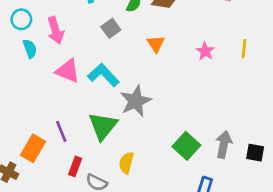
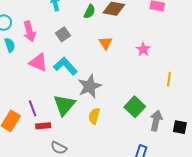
gray square: (111, 28) -> (63, 34), moved
yellow line: (244, 49) -> (169, 79), moved
green square: (186, 146) -> (135, 107), moved
yellow semicircle: (126, 163) -> (94, 116), moved
red rectangle: (75, 166) -> (43, 126), moved, turned 64

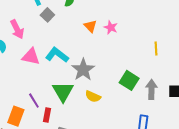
gray square: (63, 34) -> (47, 15), moved
pink star: (143, 49) -> (111, 27), moved
yellow semicircle: (94, 116) -> (93, 97), turned -70
red rectangle: (43, 126) -> (47, 115), turned -64

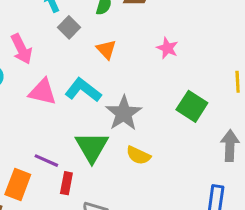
orange triangle: (90, 26) -> (106, 49), moved
green square: (129, 80) -> (192, 106), moved
purple line: (34, 101) -> (46, 161), turned -35

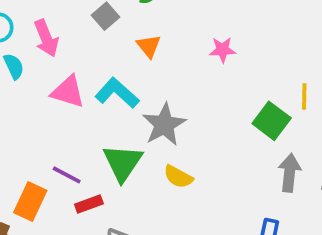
pink star: (167, 48) -> (223, 50), turned -30
green square: (192, 106) -> (272, 121), moved
red rectangle: (66, 183) -> (89, 204), turned 55

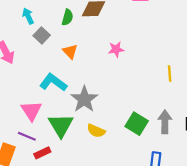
pink triangle: (68, 92) -> (31, 111), moved, turned 45
green square: (272, 121) -> (137, 124), moved

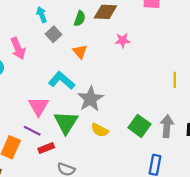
pink star: (116, 49) -> (123, 40), moved

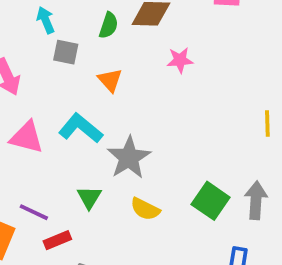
gray square: (53, 34) -> (66, 52), turned -35
pink triangle: (38, 106) -> (27, 137), moved, turned -45
green triangle: (66, 122) -> (89, 197), size x0.6

